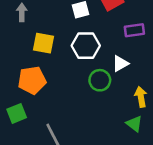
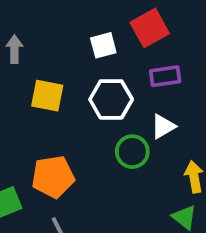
purple rectangle: (134, 30) -> (165, 76), moved
orange pentagon: (32, 80) -> (53, 177), moved

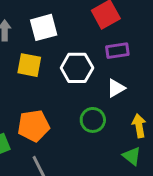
white square: (103, 45) -> (44, 27), moved, size x1.4
green circle: (132, 152) -> (93, 120), moved

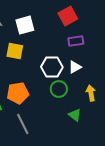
white hexagon: (77, 68) -> (52, 67), moved
green triangle: (132, 156) -> (75, 115), moved

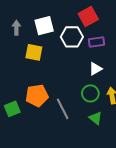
white hexagon: (52, 67) -> (72, 37), moved
green circle: (59, 89) -> (90, 93), moved
gray line: (23, 124) -> (63, 109), moved

